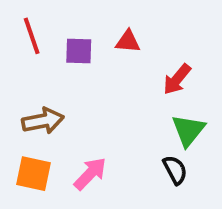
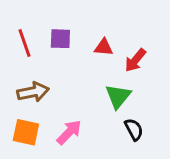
red line: (32, 36) -> (24, 43), moved
red triangle: (128, 42) -> (104, 47), moved
green triangle: (188, 130) -> (118, 96), moved

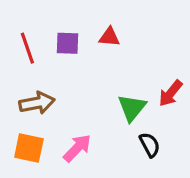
red triangle: (104, 47) -> (109, 37), moved
red arrow: (135, 60) -> (171, 93), moved

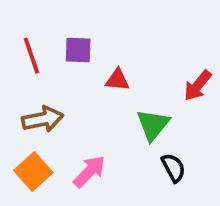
red triangle: (109, 37) -> (117, 80), moved
red arrow: (171, 93) -> (198, 86), moved
orange square: (29, 148) -> (33, 171), turned 36

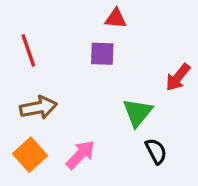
purple square: (78, 50) -> (102, 54), moved
red triangle: (117, 80) -> (116, 18), moved

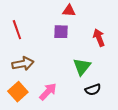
red arrow: (178, 77) -> (99, 38), moved, turned 120
black semicircle: (156, 151) -> (93, 90), turned 98

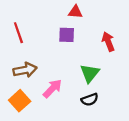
black semicircle: (93, 90) -> (90, 100), moved
pink arrow: (48, 92) -> (52, 89), moved

